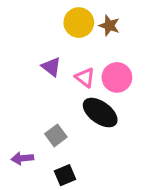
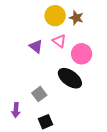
pink triangle: (85, 77) -> (59, 41), moved
purple arrow: (22, 158) -> (16, 110), turned -80

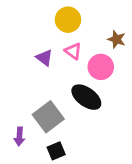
brown star: (76, 18) -> (117, 39), moved
gray square: (39, 94) -> (48, 117), size x1.6

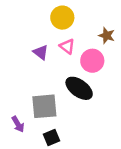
gray square: (48, 117) -> (44, 106), turned 32
purple arrow: (19, 136) -> (18, 124), turned -35

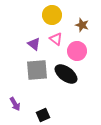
brown star: (107, 36) -> (82, 25), moved
gray square: (44, 106) -> (37, 70), moved

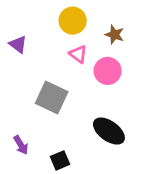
purple triangle: (34, 44) -> (18, 44), moved
gray square: (37, 70) -> (52, 97), turned 30
black ellipse: (66, 74) -> (109, 131), moved

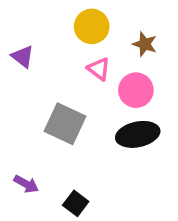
black ellipse: (109, 131) -> (138, 134), moved, turned -48
purple arrow: (21, 145) -> (26, 184), turned -30
black square: (60, 160) -> (76, 203), turned -30

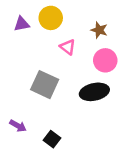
yellow circle: (92, 26) -> (51, 18), moved
purple triangle: (23, 57) -> (22, 24), moved, turned -49
pink circle: (136, 90) -> (105, 60), moved

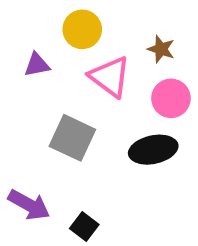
purple triangle: (22, 24) -> (37, 65), moved
pink triangle: (68, 47) -> (110, 77), size x1.6
purple arrow: (18, 126) -> (29, 205), size x1.5

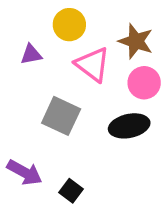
brown star: (161, 49) -> (136, 41), size x1.5

